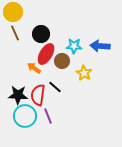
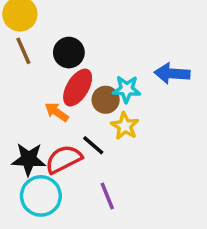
cyan star: (74, 46) -> (127, 89), moved
yellow star: (84, 73) -> (125, 126), moved
red semicircle: (38, 95) -> (64, 159), turned 55
purple line: (48, 116) -> (107, 196), moved

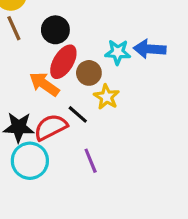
cyan star: (127, 89) -> (118, 52), moved
orange arrow: (57, 112) -> (44, 84), size x1.4

